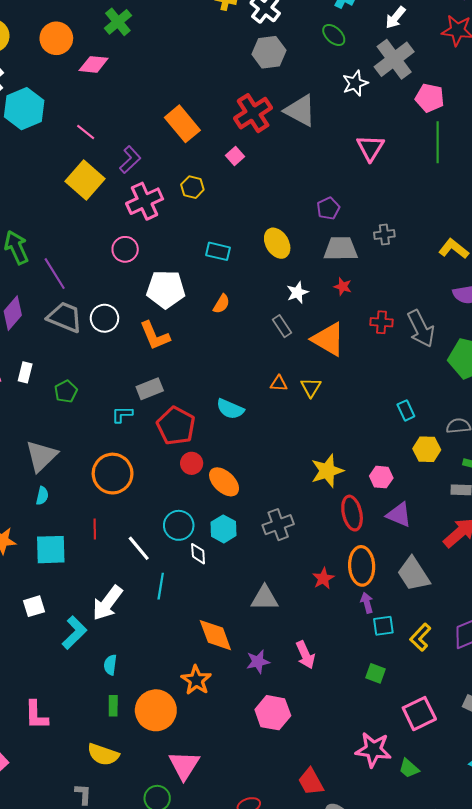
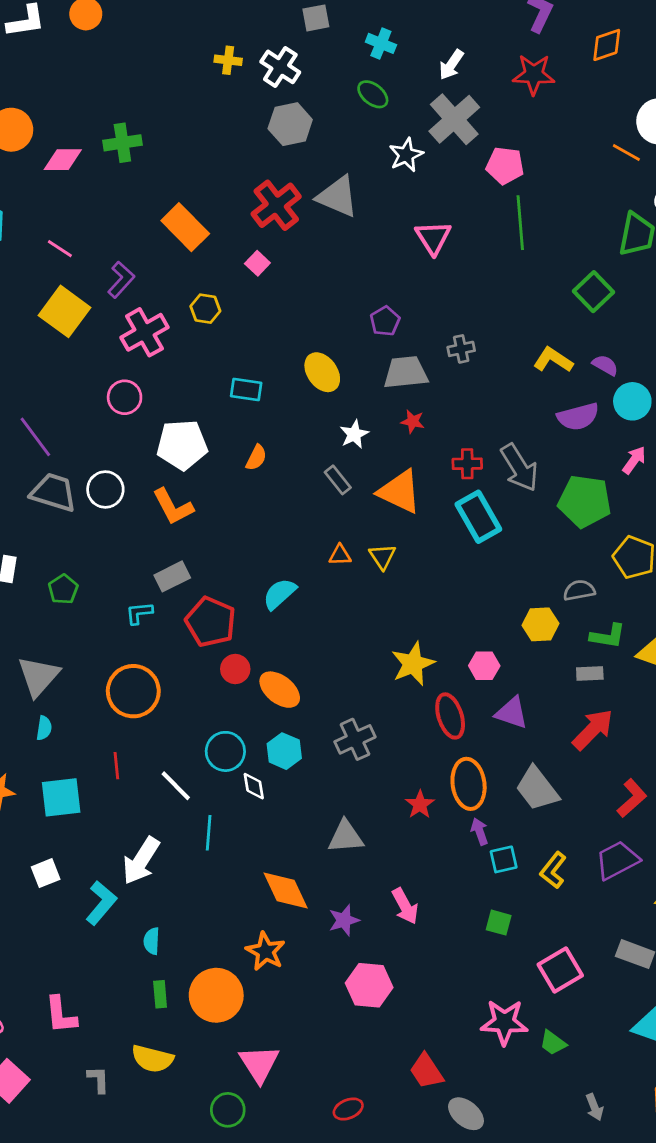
green cross: (118, 22) -> (122, 143), moved, turned 36
cyan semicircle: (230, 409) -> (280, 594), turned 120
cyan rectangle: (406, 410) -> (478, 517), moved, size x1.8
gray L-shape: (83, 794) -> (98, 1079), moved

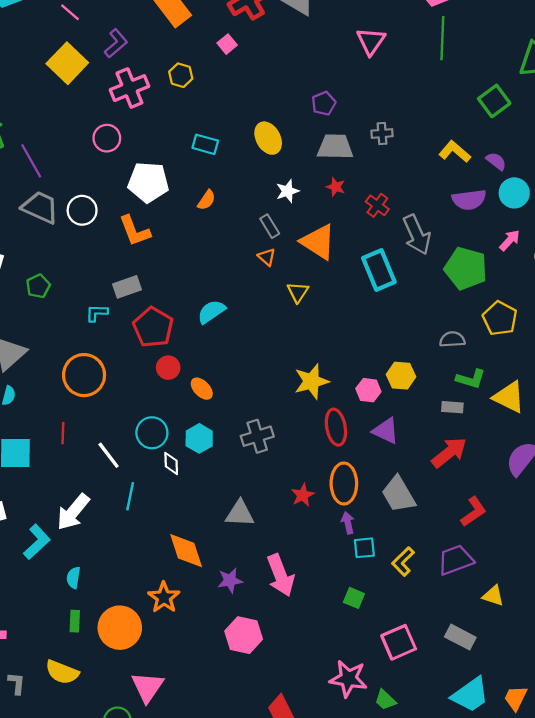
red cross: (467, 464) -> (377, 205), moved, turned 30
orange triangle: (340, 555) -> (267, 257), moved, turned 36
yellow hexagon: (540, 624) -> (401, 376), moved
orange ellipse: (280, 690) -> (202, 389), size x0.7
pink arrow: (405, 906) -> (281, 575), size x1.4

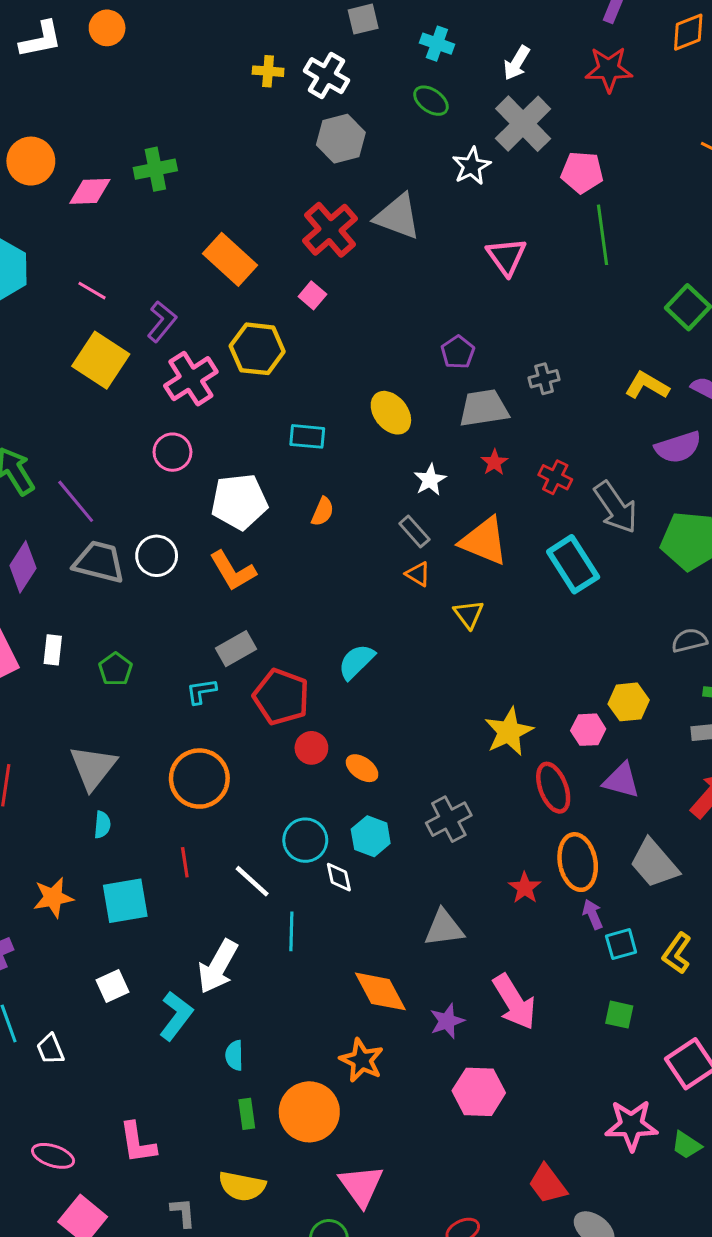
yellow hexagon: (181, 75) -> (257, 349), size x1.6
red star: (336, 187) -> (494, 462), turned 30

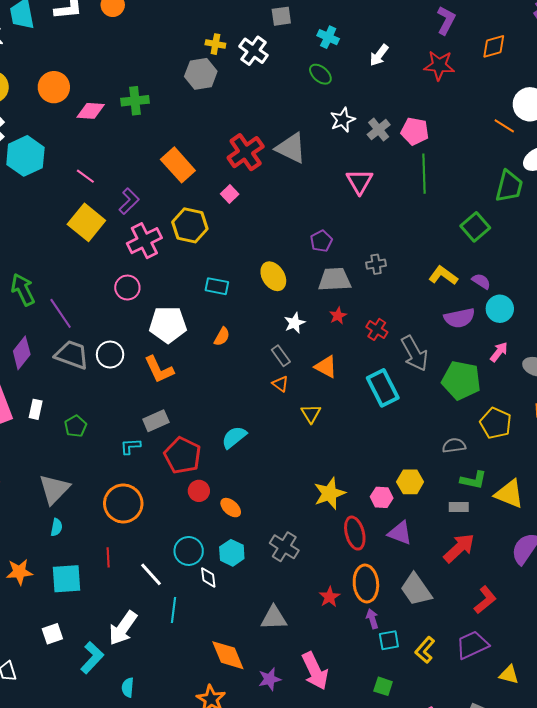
gray cross: (523, 124) -> (379, 130), moved, size x0.6
gray hexagon: (341, 139) -> (201, 74), moved
orange triangle: (484, 541) -> (326, 367), size x0.7
gray cross: (449, 819) -> (284, 547), turned -36

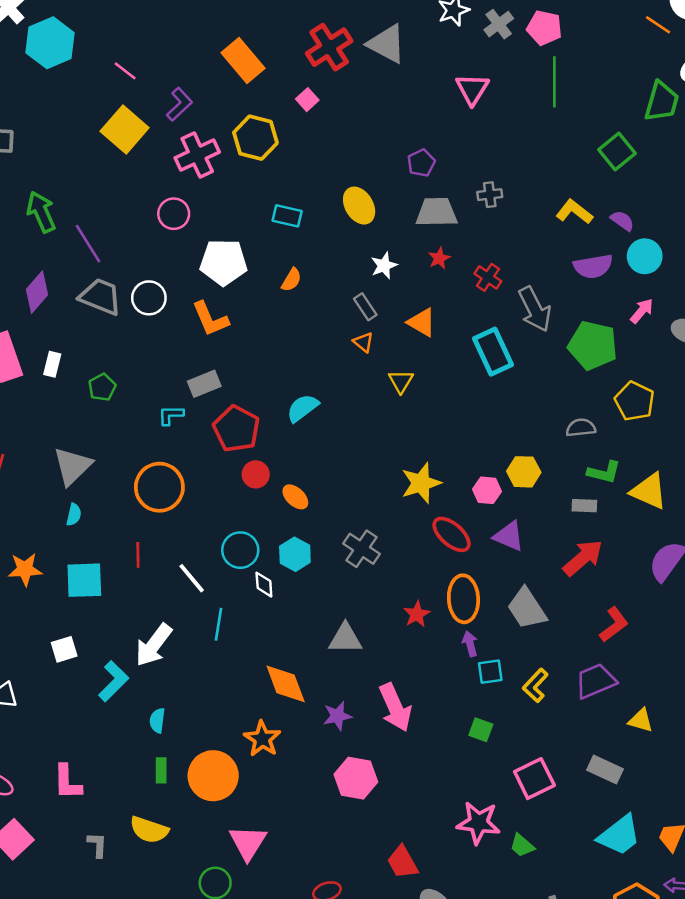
red ellipse: (355, 533) -> (452, 534), turned -36

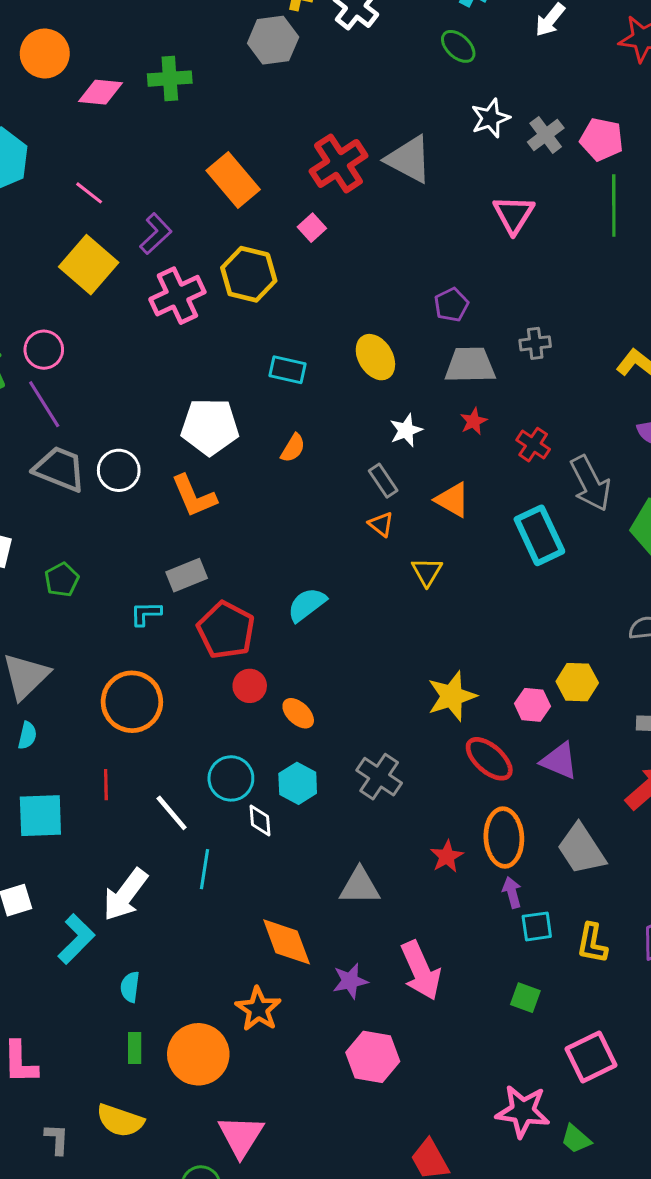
pink circle: (174, 214) -> (44, 350), moved
yellow L-shape: (535, 685) -> (592, 943), turned -32

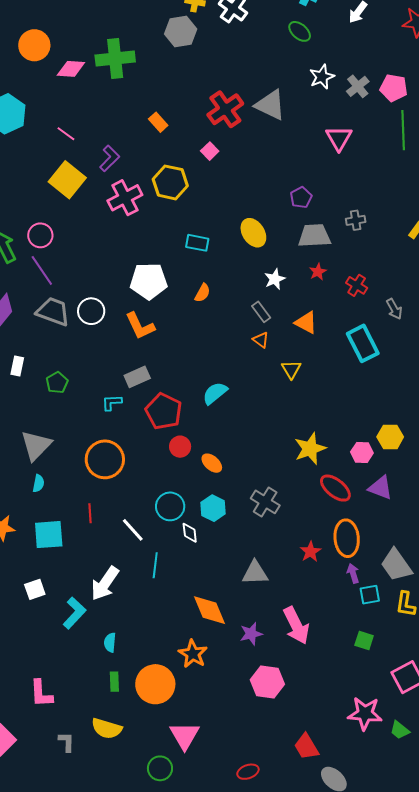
green cross: (170, 79) -> (115, 59), size x1.4
orange rectangle: (233, 180) -> (158, 122), size x0.6
gray arrow: (590, 483) -> (394, 309), size x0.6
gray trapezoid: (581, 849) -> (396, 565), moved

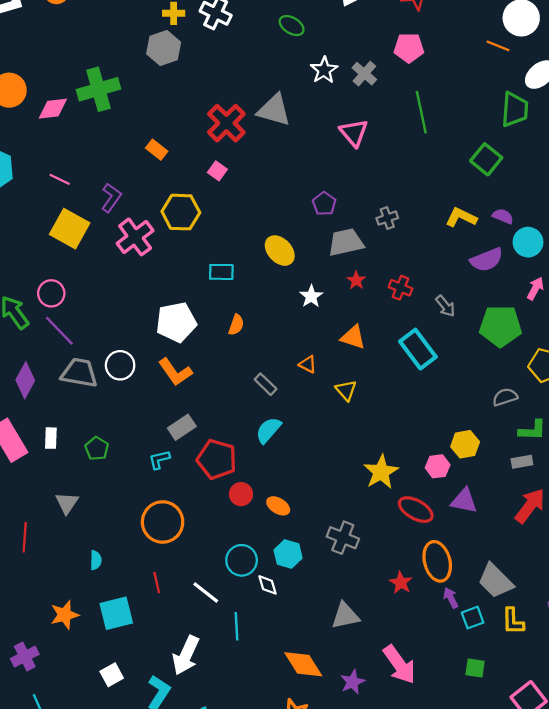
pink pentagon: (394, 88) -> (409, 48), moved
gray rectangle: (261, 312) -> (266, 384), moved
gray triangle: (36, 445) -> (67, 503), moved, size x0.7

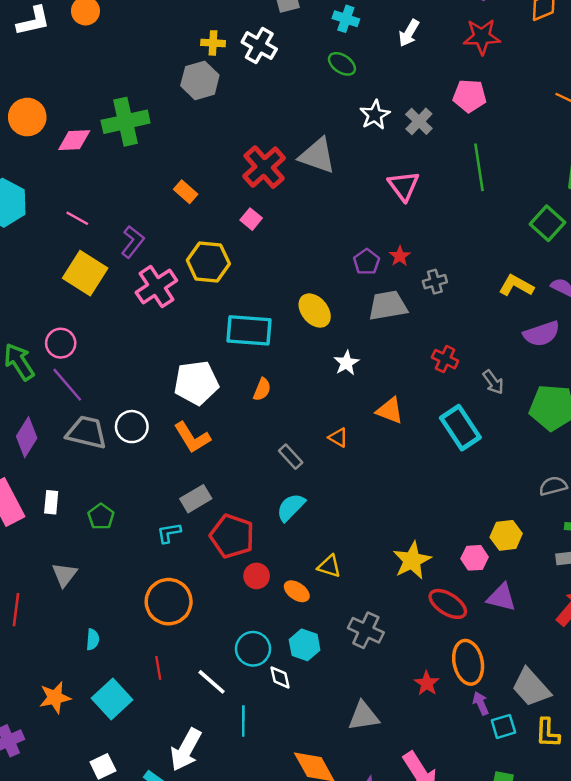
cyan rectangle: (221, 272) -> (249, 330), size x1.6
red star: (356, 280) -> (400, 256), moved
yellow triangle: (346, 390) -> (329, 566), moved, turned -35
cyan square: (116, 613) -> (112, 699), turned -32

